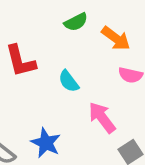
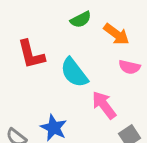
cyan semicircle: (69, 81) -> (74, 73), size x1.5

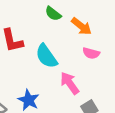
green semicircle: (81, 20) -> (53, 14), turned 63

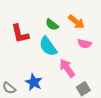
green semicircle: (53, 14) -> (52, 25), moved

